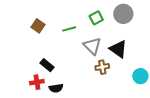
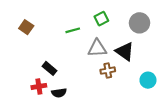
gray circle: (123, 14) -> (140, 23), moved
brown square: (38, 26) -> (26, 27), moved
gray triangle: (92, 46) -> (97, 48), turned -48

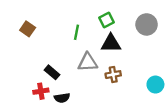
green line: (73, 30) -> (76, 32), turned -64
gray triangle: (97, 48) -> (88, 62), moved
black triangle: (125, 51) -> (111, 43), moved, turned -36

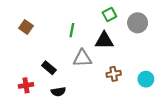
green square: (106, 20) -> (109, 14), moved
brown cross: (113, 75) -> (114, 74), moved
red cross: (41, 91) -> (26, 85), moved

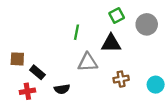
brown square: (26, 27) -> (17, 59), moved, turned -32
black rectangle: (49, 68) -> (37, 72), moved
black semicircle: (58, 92) -> (62, 89), moved

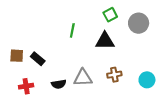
gray triangle: (88, 62) -> (83, 78), moved
black rectangle: (37, 72) -> (38, 59), moved

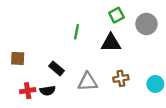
black rectangle: (38, 59) -> (56, 68), moved
black semicircle: (59, 84) -> (48, 91), moved

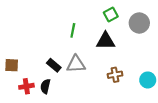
brown square: (18, 58) -> (12, 65), moved
gray triangle: (88, 82) -> (76, 64), moved
black semicircle: (48, 91) -> (45, 86), turned 112

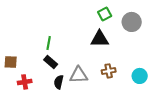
green line: (73, 30) -> (49, 43), moved
gray triangle: (76, 64) -> (79, 75), moved
black semicircle: (45, 86) -> (59, 82), moved

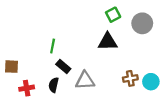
black rectangle: (51, 62) -> (63, 67), moved
brown cross: (109, 71) -> (130, 78), moved
black semicircle: (59, 82) -> (54, 85), moved

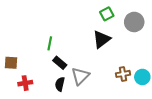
black triangle: (108, 42) -> (102, 39), turned -36
gray triangle: (85, 81) -> (80, 76), turned -42
black semicircle: (54, 85) -> (60, 84), moved

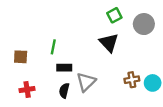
black triangle: (102, 39) -> (109, 43), turned -36
brown square: (11, 63) -> (21, 57), moved
black rectangle: (60, 63) -> (64, 68), turned -40

